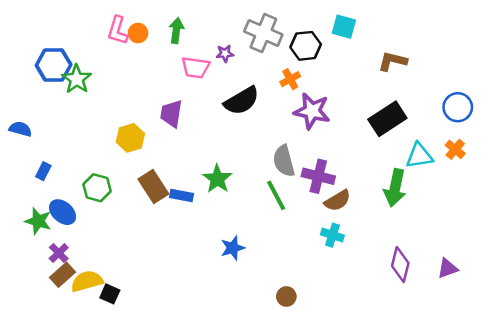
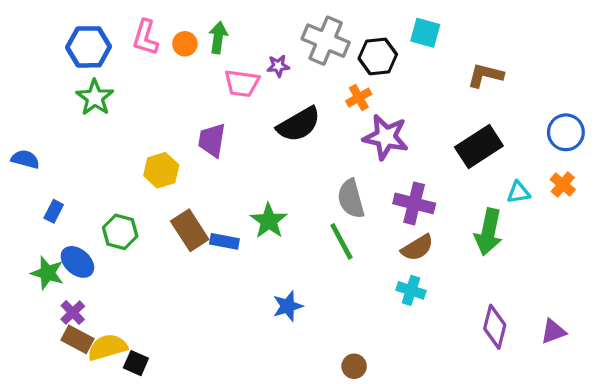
orange circle: (138, 33) -> (185, 44), moved
blue hexagon: (54, 65) -> (89, 47), moved
cyan triangle: (419, 156) -> (518, 192), size x0.7
purple cross: (318, 176) -> (414, 203), moved
brown rectangle: (63, 275) -> (77, 339), turned 70

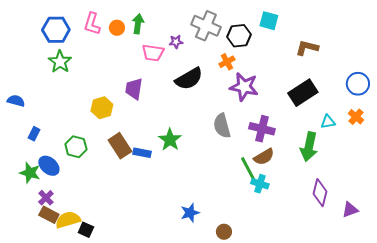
green line: (341, 241) -> (248, 169), moved
blue star: (288, 306) -> (190, 213), moved
purple diamond: (495, 327) -> (320, 193), moved

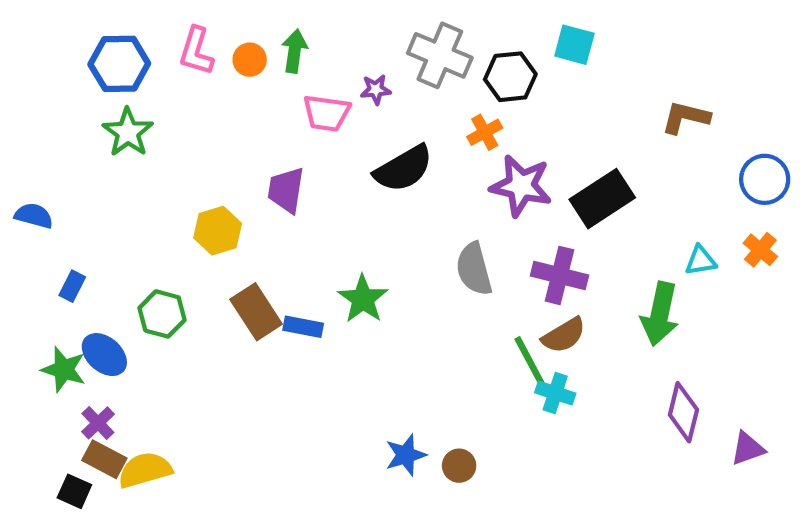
brown L-shape: (307, 48) -> (686, 117), moved
black rectangle: (303, 93) -> (602, 199), moved
black square: (86, 230) -> (74, 491), moved
brown circle: (224, 232) -> (459, 466), moved

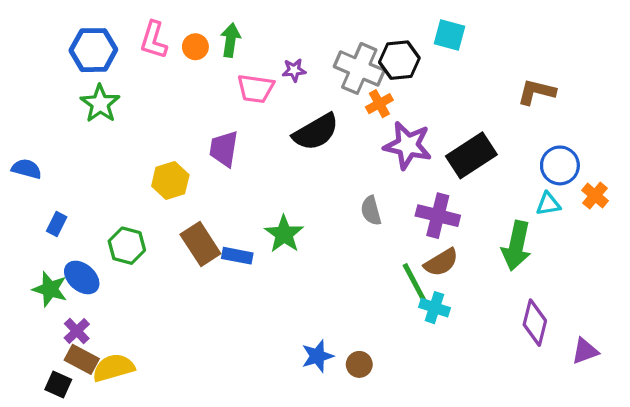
gray cross: (440, 55) -> (359, 68), moved
blue circle: (765, 179) -> (560, 165), moved
gray semicircle: (474, 269) -> (371, 211), size x0.7

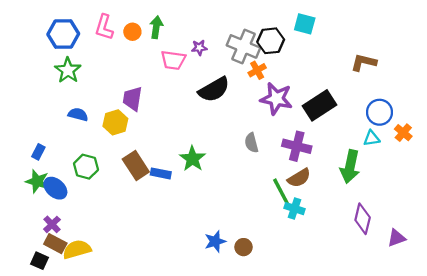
purple trapezoid: (224, 149) -> (132, 99), moved
blue semicircle: (27, 169) -> (78, 114), moved
green star: (50, 289) -> (37, 181), moved

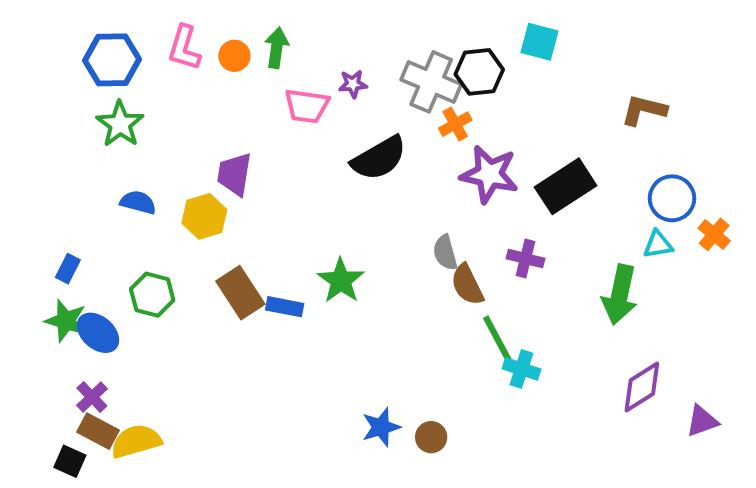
purple cross: (297, 146) -> (525, 259), size x0.7
brown semicircle: (299, 178) -> (467, 285), moved, turned 95
purple diamond: (363, 219) -> (642, 387), turned 44

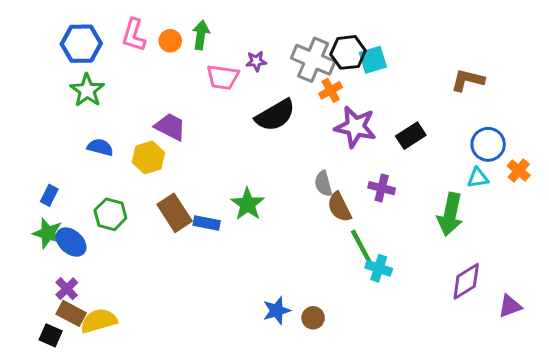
cyan square: (540, 42) -> (373, 60), moved, turned -32
purple trapezoid: (234, 174) -> (170, 127), turned 108
black rectangle: (566, 186) -> (411, 136), size x0.7

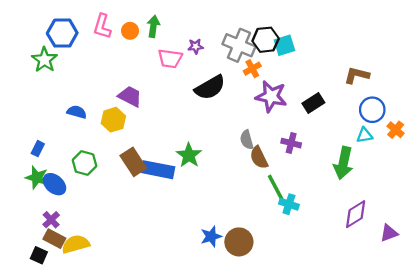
brown L-shape: (468, 80) -> (357, 75), moved
green star: (87, 90) -> (44, 60), moved
blue rectangle: (207, 223) -> (158, 170), size x1.6
brown circle: (313, 318) -> (239, 242), size x1.6

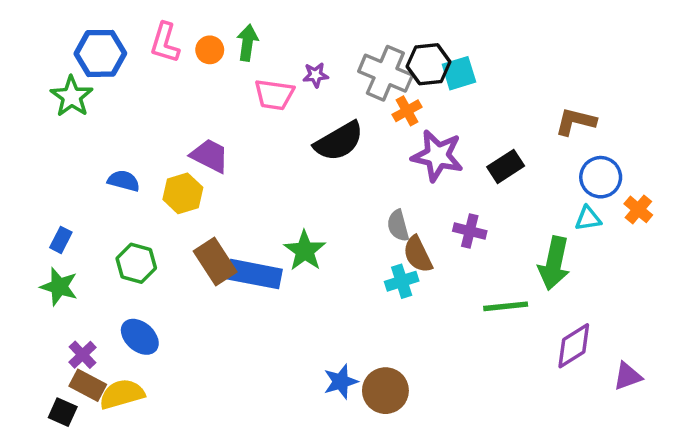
blue ellipse: (54, 184) -> (140, 337), moved
green line: (276, 187) -> (506, 306), moved, turned -68
cyan cross: (289, 204) -> (402, 281), moved, turned -36

